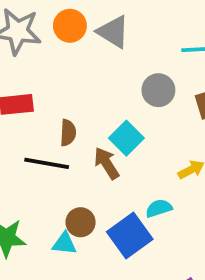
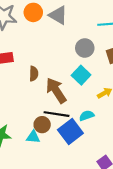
cyan square: (126, 138) -> (81, 75), moved
black line: (47, 163) -> (56, 114), moved
brown arrow: (107, 163) -> (56, 91), size x1.4

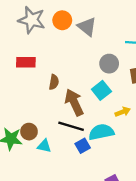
cyan semicircle: (87, 116) -> (101, 132), size x1.6
brown circle: (42, 125) -> (29, 132), moved
blue square: (70, 132) -> (83, 146), size x0.6

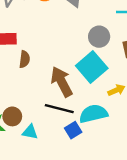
brown semicircle: (54, 82) -> (24, 59), moved
cyan square: (101, 90) -> (92, 67), size x1.4

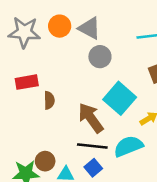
gray circle: (99, 37) -> (100, 57), moved
blue square: (73, 130) -> (93, 168), moved

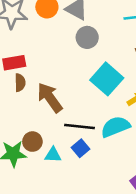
brown semicircle: (49, 100) -> (20, 83), moved
brown arrow: (91, 118) -> (50, 98), moved

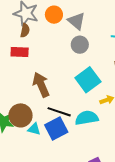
brown semicircle: (20, 83) -> (25, 30), moved
brown circle: (32, 142) -> (21, 115), size x1.5
blue square: (80, 148) -> (56, 129), size x1.6

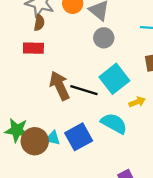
black line: (59, 112) -> (84, 90), moved
brown circle: (21, 115) -> (35, 141), moved
cyan semicircle: (87, 118) -> (114, 123), turned 40

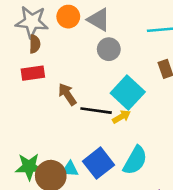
brown arrow: (60, 86) -> (67, 94), moved, size x0.7
yellow arrow: (137, 102) -> (121, 117), moved
cyan semicircle: (114, 123) -> (135, 160), moved, turned 100

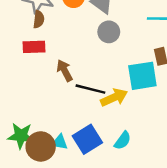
cyan square: (128, 93) -> (142, 76), moved, turned 32
yellow arrow: (121, 117) -> (114, 97), size x1.5
cyan semicircle: (135, 160) -> (123, 141), size x0.7

